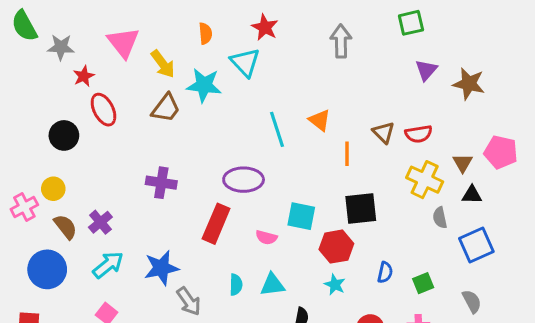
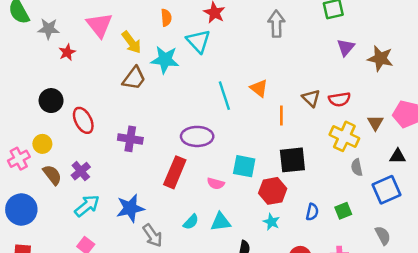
red ellipse: (103, 110) -> (83, 120), moved
black triangle: (472, 195) -> (398, 156), moved
blue circle: (47, 269) -> (21, 209), moved
green square: (423, 283) -> (343, 211), moved
cyan semicircle: (236, 285) -> (191, 222), turned 42

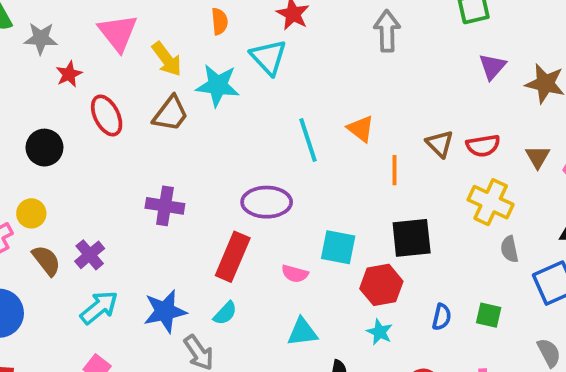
red ellipse: (83, 120) -> (107, 116), moved
brown triangle: (375, 123) -> (538, 157), moved
green square: (343, 211) -> (489, 315), turned 35
cyan semicircle: (191, 222) -> (225, 313), moved

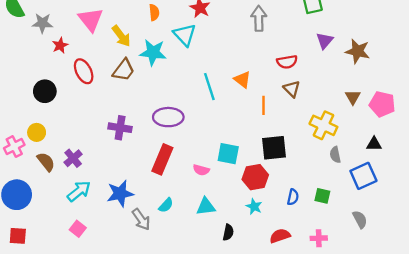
red semicircle: (483, 146) -> (287, 62), moved
purple ellipse: (267, 202) -> (168, 117), moved
cyan semicircle: (225, 313) -> (166, 205), moved

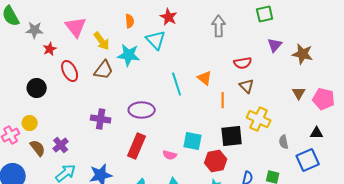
yellow cross: (323, 125) -> (259, 119), moved

